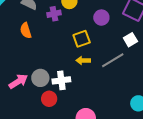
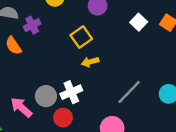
purple cross: (54, 14) -> (32, 25), moved
gray line: (113, 60) -> (129, 92), moved
pink arrow: (18, 81) -> (21, 107), turned -90

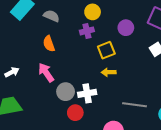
purple cross: (32, 25) -> (87, 31), moved
gray line: (129, 92) -> (135, 105), turned 40
pink arrow: (21, 107) -> (46, 72), moved

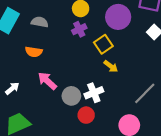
purple circle: (126, 28) -> (118, 17), size x1.5
orange semicircle: (49, 44) -> (34, 52), moved, turned -49
yellow arrow: (109, 72) -> (111, 66), turned -128
gray line: (135, 105) -> (145, 93), turned -40

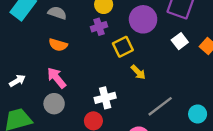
orange semicircle: (34, 52) -> (58, 45), moved
yellow arrow: (111, 66) -> (138, 72), moved
gray circle: (71, 96) -> (54, 104), moved

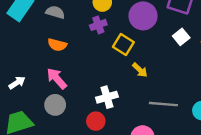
yellow square: (123, 47) -> (123, 45), turned -30
gray line: (160, 106) -> (163, 104), turned 44

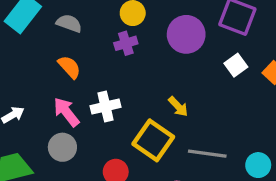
orange semicircle: (57, 45) -> (69, 67), turned -150
yellow square: (123, 45) -> (153, 140), moved, size x1.4
white cross: (107, 97) -> (106, 107), moved

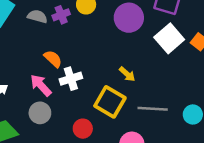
purple cross: (126, 43) -> (61, 15), moved
white square: (236, 65) -> (169, 38), size x1.6
orange semicircle: (69, 67) -> (53, 59), moved

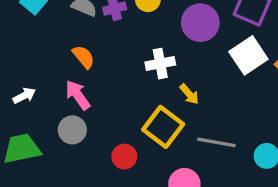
orange semicircle: (53, 59) -> (83, 57), moved
white cross: (71, 79) -> (160, 64), moved

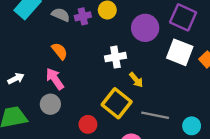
white square: (248, 55) -> (180, 52), turned -36

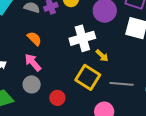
white cross: (115, 57) -> (82, 38), size x1.4
red circle: (88, 124) -> (57, 98), moved

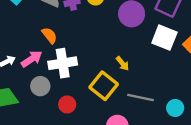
white cross: (82, 38) -> (63, 63), moved
pink arrow: (33, 62) -> (32, 59), moved, turned 90

